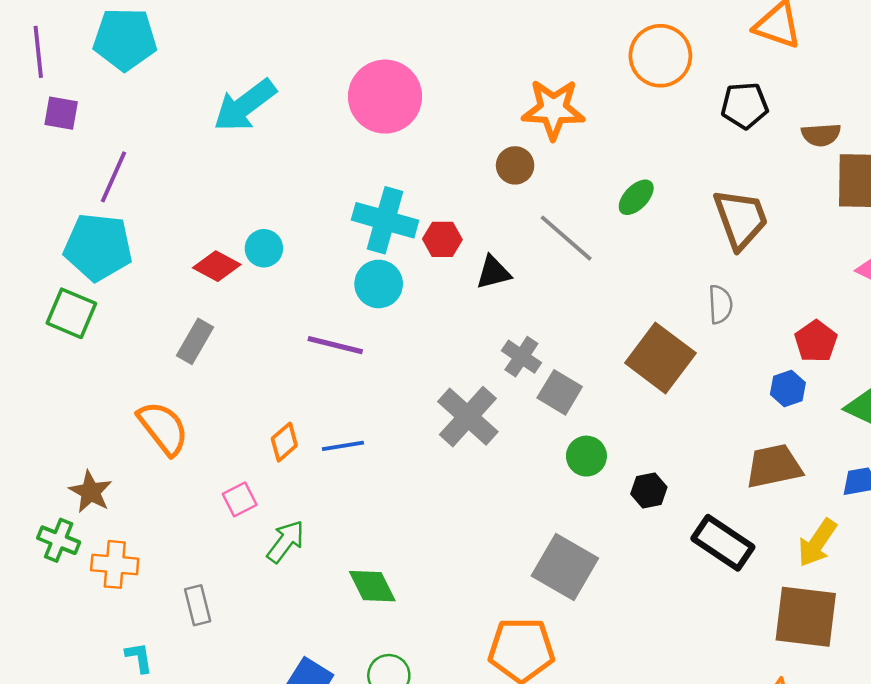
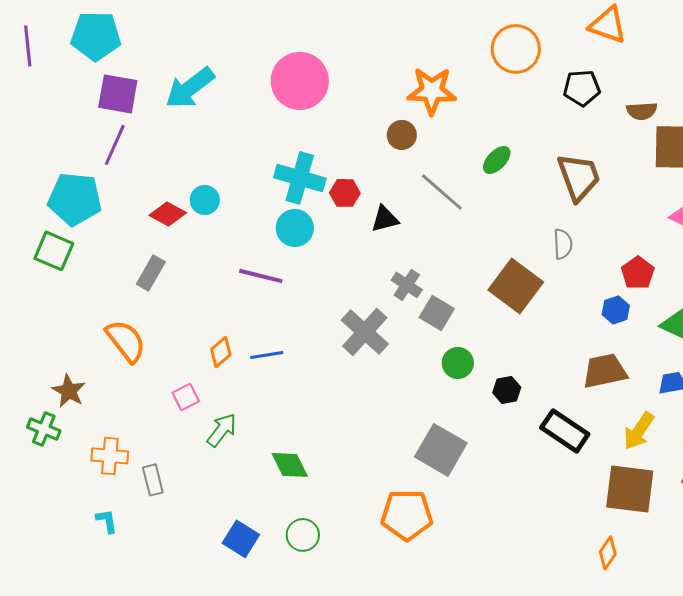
purple square: (61, 113) -> (118, 94), moved, size x1.5
purple line: (113, 177) -> (115, 145), moved
orange cross: (115, 564) -> (110, 456), moved

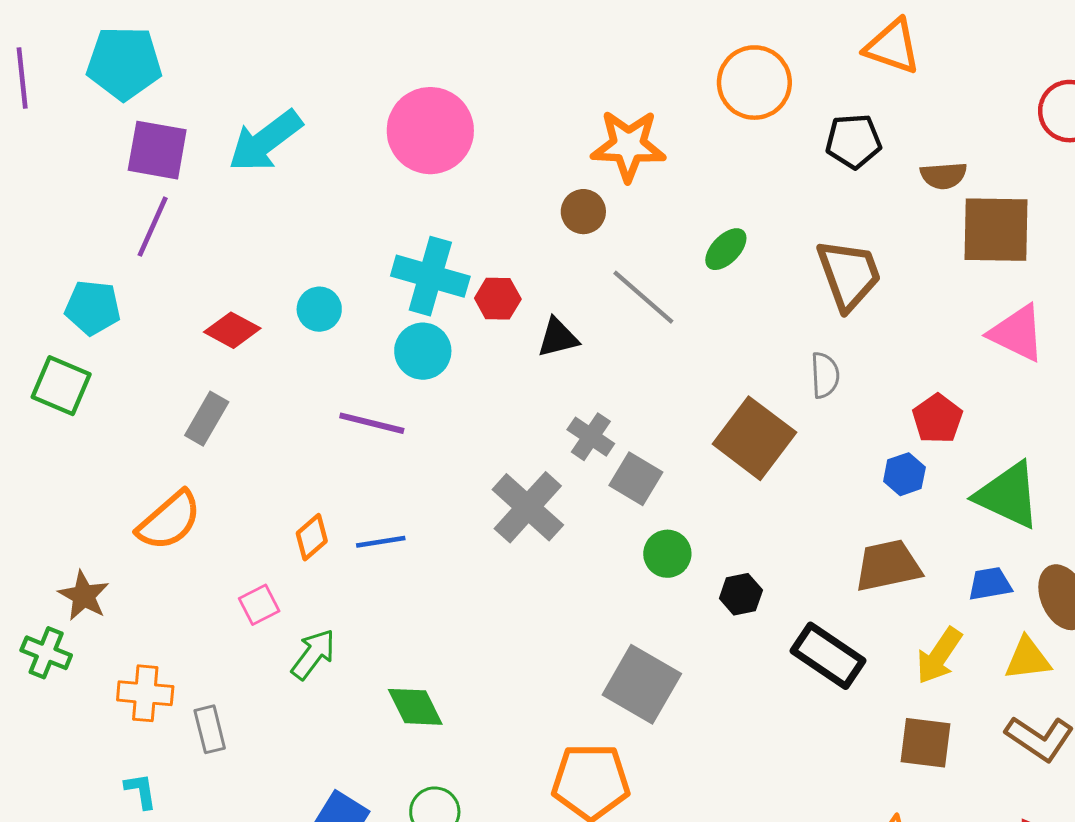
cyan pentagon: (75, 199) -> (93, 308), size x0.7
cyan circle: (205, 200) -> (319, 309), moved
orange semicircle: (126, 341) -> (169, 521), turned 87
brown square: (630, 489) -> (925, 743), size x0.7

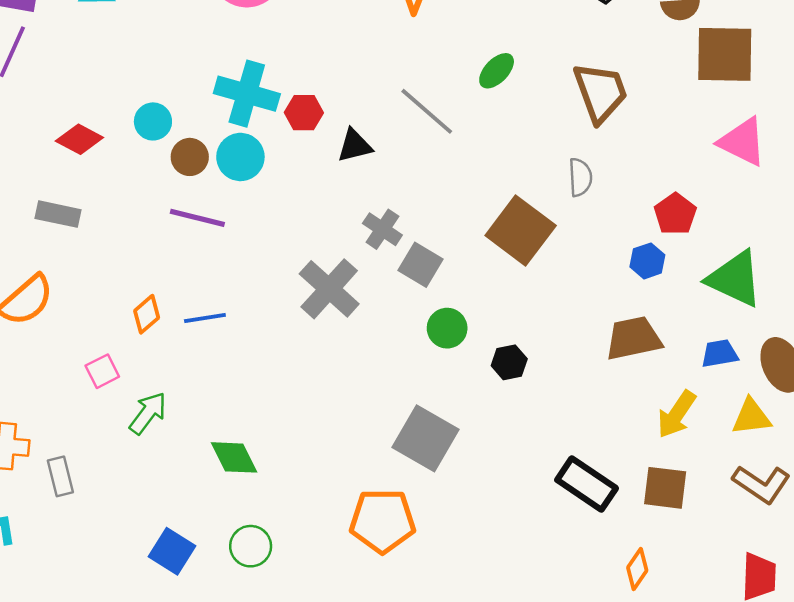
brown circle: (583, 212) -> (190, 157), moved
gray rectangle: (207, 419) -> (58, 214), turned 72
black rectangle: (828, 656) -> (587, 484), moved

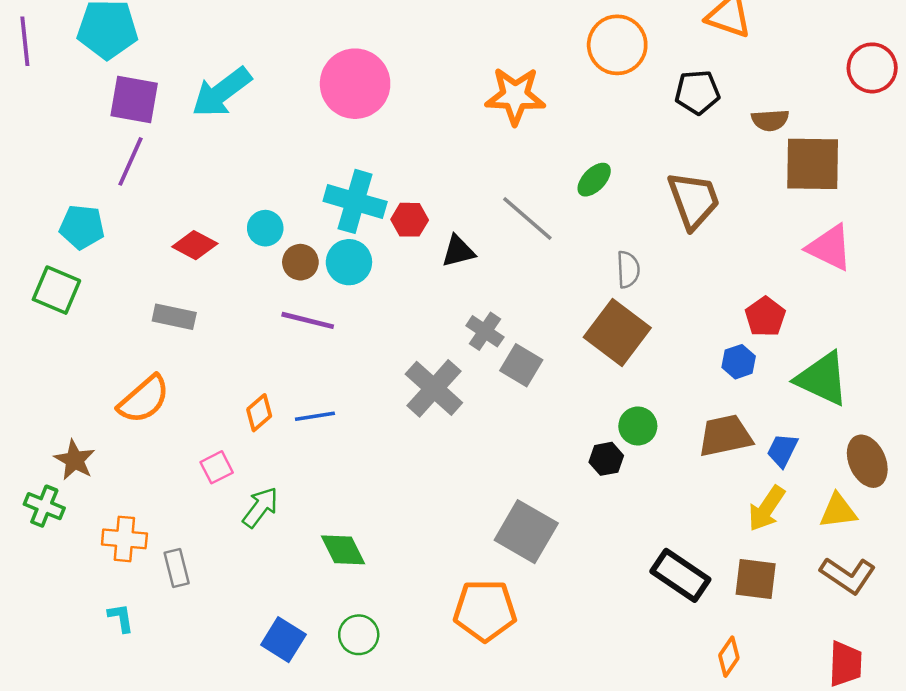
gray semicircle: (580, 177) -> (628, 269), moved
green circle: (447, 328) -> (638, 426), moved
blue trapezoid: (720, 353) -> (782, 450), moved, turned -54

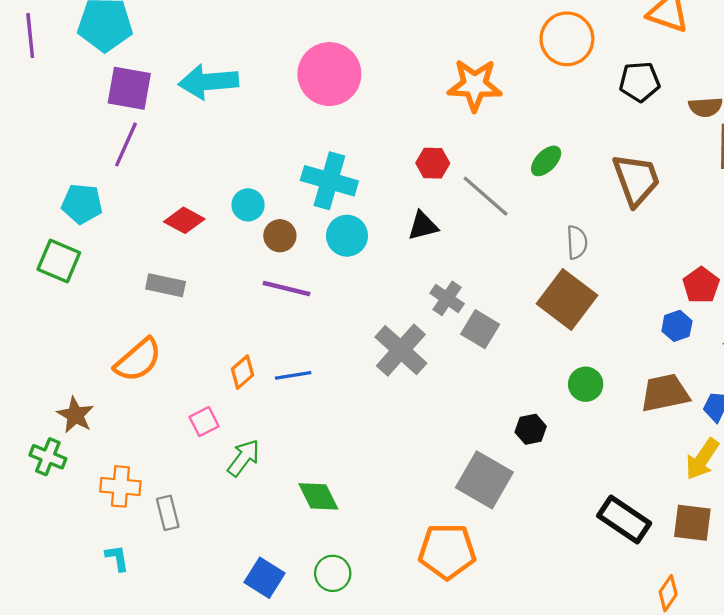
cyan arrow: (222, 92) -> (208, 82), turned 32
red hexagon: (410, 220) -> (433, 163), moved
cyan circle: (349, 262) -> (347, 236), moved
black hexagon: (606, 459) -> (531, 429), moved

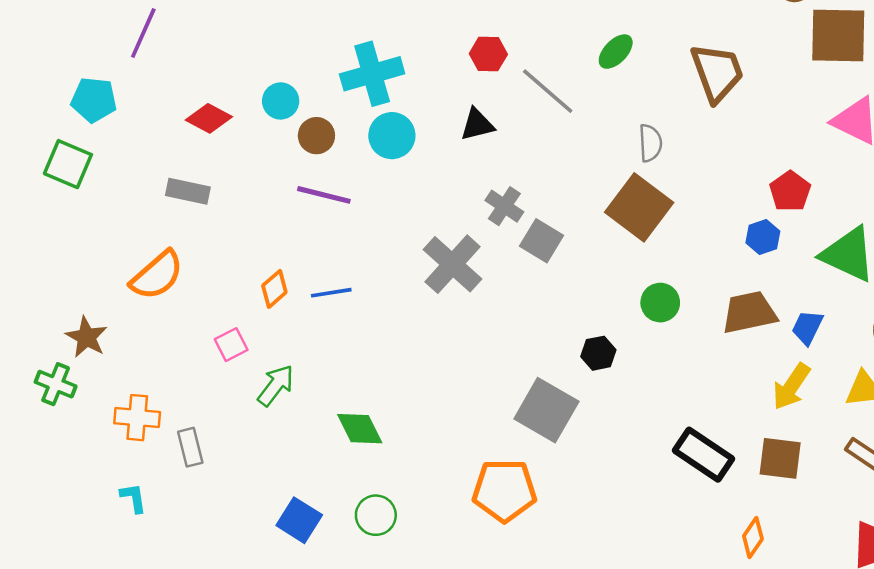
cyan cross: (329, 181) -> (372, 74), turned -32

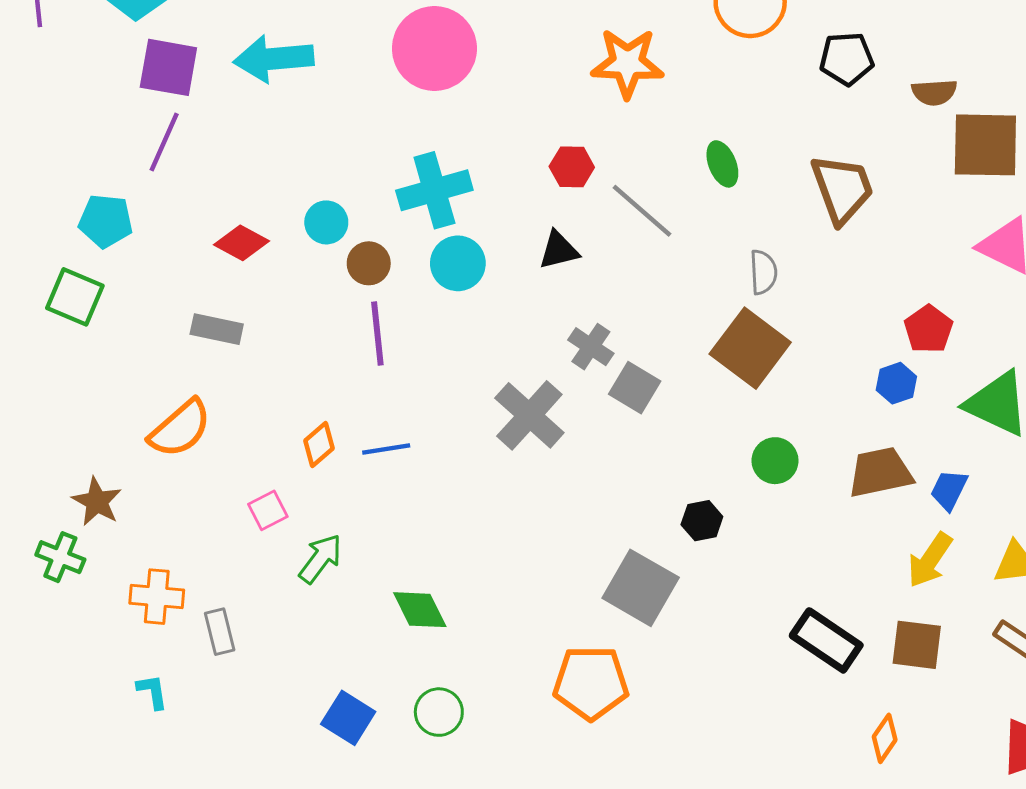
green ellipse: (616, 52) -> (722, 164), turned -66
purple line: (324, 195) -> (377, 333), turned 70

